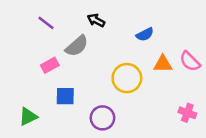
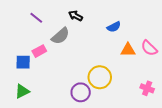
yellow circle: (127, 78) -> (100, 77), moved
blue square: (65, 96) -> (23, 62), moved

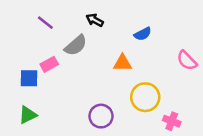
orange triangle: (128, 50) -> (122, 63), moved
yellow circle: (100, 77) -> (145, 97), moved
pink cross: (147, 88) -> (172, 121), moved

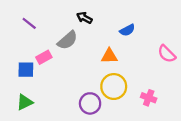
purple line: (45, 23) -> (29, 23), moved
yellow circle: (145, 97) -> (114, 87), moved
pink cross: (172, 121) -> (149, 98), moved

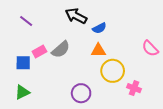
black arrow: (84, 18) -> (76, 16), size x1.5
blue semicircle: (127, 30) -> (99, 28), moved
gray semicircle: (68, 40) -> (61, 49), moved
yellow circle: (114, 87) -> (113, 71), moved

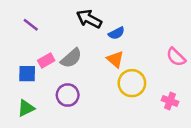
orange triangle: (98, 51) -> (115, 59), turned 42
pink cross: (134, 88) -> (170, 101), moved
purple circle: (81, 93) -> (68, 95), moved

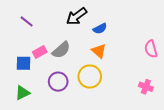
black arrow: (89, 19) -> (76, 16), turned -65
pink semicircle: (176, 57) -> (151, 49), turned 30
yellow circle: (132, 83) -> (90, 76), moved

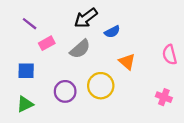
gray semicircle: (61, 50) -> (80, 49), moved
orange triangle: (99, 51) -> (127, 62), moved
pink rectangle: (40, 52) -> (47, 43), moved

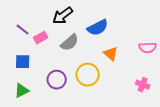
black arrow: (86, 18) -> (63, 16), moved
purple line: (30, 24) -> (23, 30), moved
blue semicircle: (112, 32) -> (98, 28), size x1.5
pink semicircle: (170, 55) -> (148, 48), turned -78

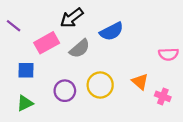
purple line: (23, 30) -> (14, 26), moved
pink rectangle: (41, 38) -> (47, 43), size x1.5
orange triangle: (111, 54) -> (140, 82), moved

